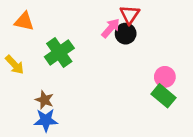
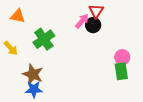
green rectangle: (163, 96) -> (121, 71), turned 42
brown star: (44, 100) -> (33, 74), size x1.5

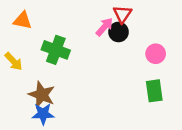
green cross: (44, 39) -> (56, 50), turned -35
pink circle: (122, 57) -> (156, 54), moved

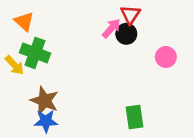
orange triangle: (23, 20) -> (24, 22), turned 30
green cross: (56, 50) -> (35, 53), moved
green rectangle: (154, 91) -> (134, 117), moved

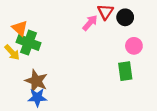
orange triangle: (24, 22) -> (20, 28), moved
black circle: (126, 34) -> (125, 17), moved
green rectangle: (134, 117) -> (125, 71), moved

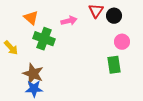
pink arrow: (90, 23) -> (69, 21), moved, turned 35
orange triangle: (20, 28) -> (31, 18), moved
green cross: (29, 43) -> (44, 39), moved

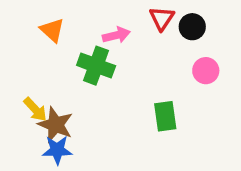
green cross: (44, 39) -> (96, 66), moved
yellow arrow: (11, 48) -> (35, 109), moved
green rectangle: (114, 65) -> (165, 116), moved

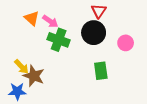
black circle: (192, 27) -> (94, 33), moved, size x1.5
pink arrow: (116, 35) -> (50, 21), moved, turned 49
blue star: (57, 150) -> (17, 91), moved

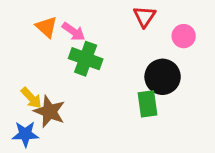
black circle: (94, 33) -> (163, 77), moved
pink circle: (126, 43) -> (184, 36), moved

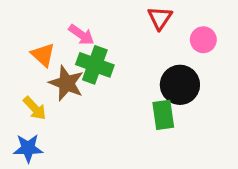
orange triangle: (46, 27) -> (43, 55), moved
brown star: (49, 111) -> (66, 83), moved

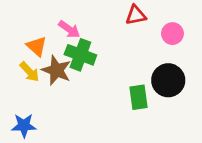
red triangle: (160, 18) -> (136, 15), turned 45
black circle: (180, 85) -> (168, 80), moved
yellow arrow: (35, 108) -> (30, 72), moved

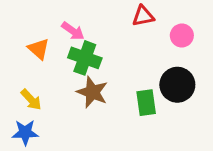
brown star: (56, 70) -> (92, 92), moved
yellow arrow: (30, 72) -> (31, 100), moved

